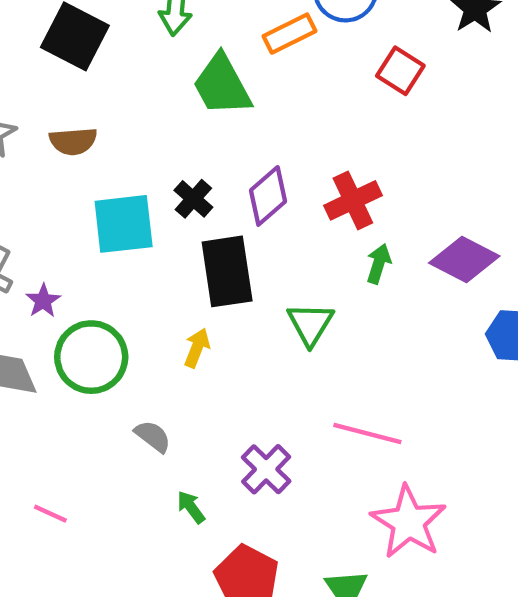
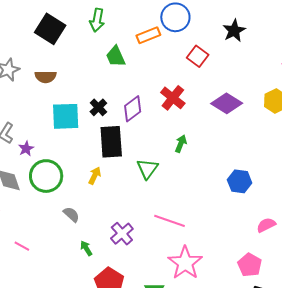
green trapezoid: (222, 85) -> (116, 56), size x0.7
red cross: (353, 200) -> (173, 98), moved, turned -30
purple diamond: (464, 260) -> (227, 103), moved

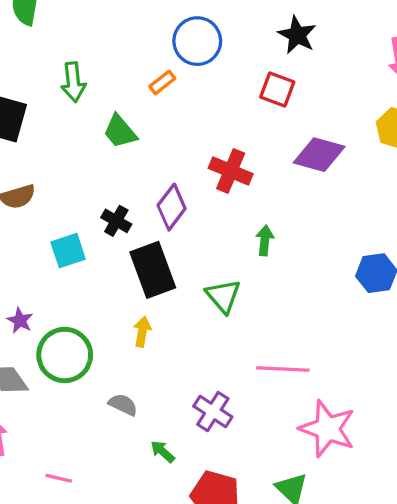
orange rectangle: (148, 35) -> (162, 82), size x0.7
red square: (198, 56) -> (277, 90), moved
cyan square: (66, 116) -> (68, 251), size x0.7

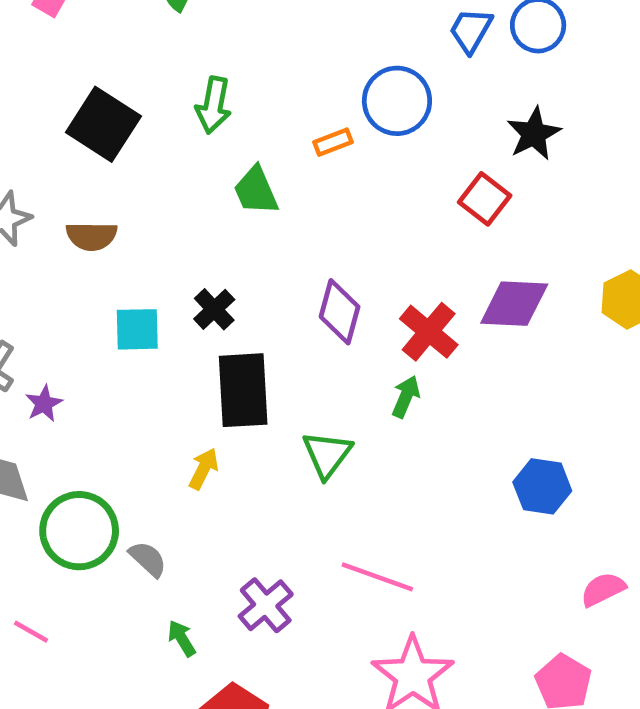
purple diamond: (319, 155) -> (514, 304), turned -30
red cross: (231, 171) -> (429, 332), moved
purple diamond: (172, 207) -> (340, 312), moved, turned -39
green circle: (65, 355) -> (79, 531), moved

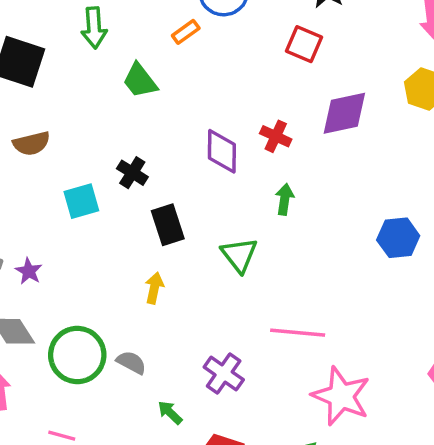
red cross: (429, 332) -> (276, 136), moved, size x0.7
black rectangle: (243, 390) -> (168, 225), size x0.7

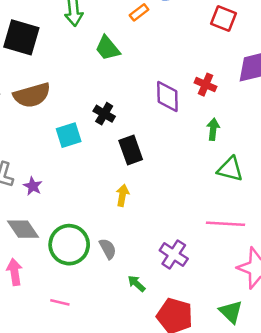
brown semicircle: (32, 143) -> (32, 95), size x1.4
green triangle: (239, 255) -> (230, 169), moved, turned -36
gray semicircle: (131, 362) -> (108, 249), turned 35

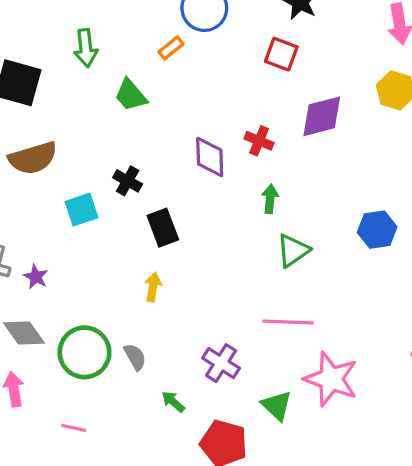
green triangle: (230, 169) -> (293, 251), turned -48
green triangle: (231, 312) -> (277, 406), moved

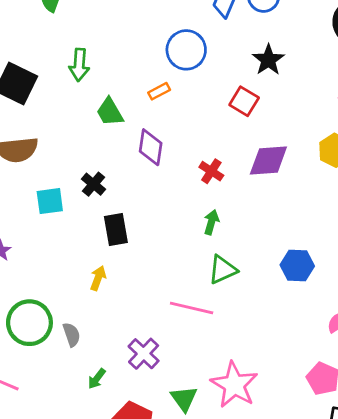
orange rectangle: (171, 48) -> (159, 91), moved
purple diamond: (210, 157) -> (151, 147), moved
pink line: (288, 322) -> (192, 308), moved
green arrow: (173, 402) -> (97, 379), turned -105

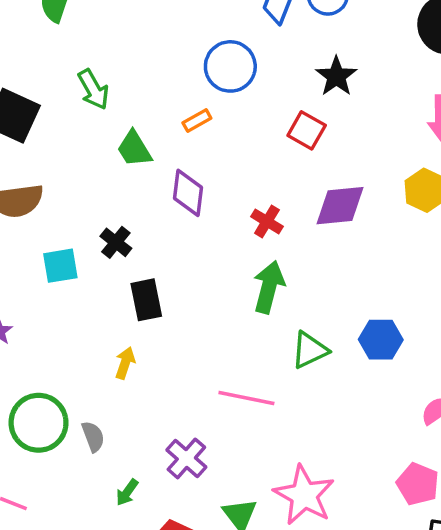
green arrow: (79, 65) -> (93, 89), turned -32
green arrow: (211, 222) -> (269, 287), size x1.6
green triangle: (223, 270) -> (310, 350), moved

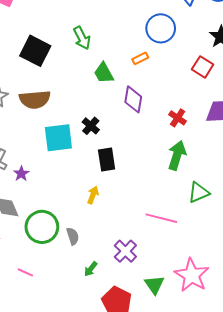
cyan square: (60, 266) -> (58, 138), size x1.4

